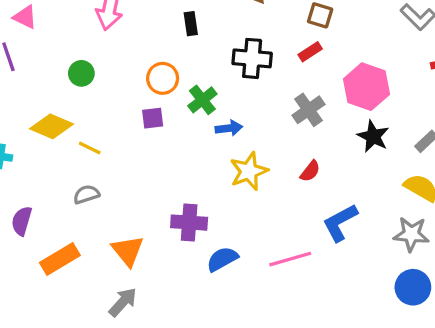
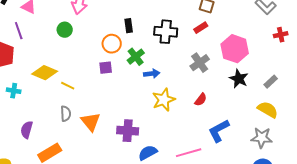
black rectangle: (191, 24) -> (129, 26), moved
green circle: (81, 73) -> (65, 30), moved
gray semicircle: (86, 194) -> (66, 114), turned 105
orange triangle: (128, 251) -> (91, 122), moved

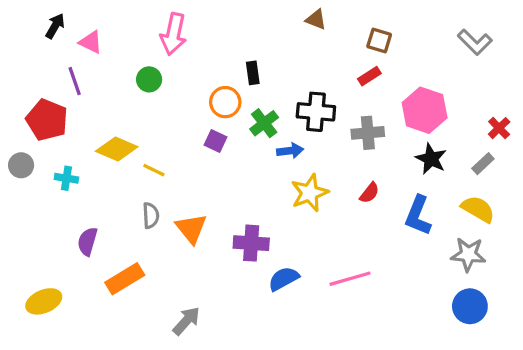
black cross: (166, 32) -> (316, 112), moved
red cross: (281, 35) -> (499, 128), moved, turned -32
gray cross: (200, 63) -> (368, 133), turned 30
purple square: (106, 68) -> (216, 141), turned 32
blue L-shape: (219, 131) -> (418, 216), moved, turned -40

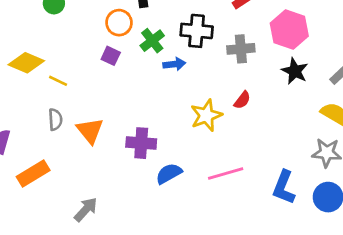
yellow star: (309, 193) -> (206, 115), moved
blue L-shape: (418, 216) -> (284, 187), moved

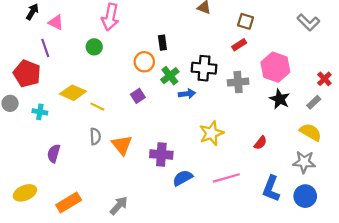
purple square: (111, 56) -> (138, 96), moved, turned 32
red semicircle: (242, 100) -> (260, 143), moved
orange rectangle: (33, 174) -> (69, 202), moved

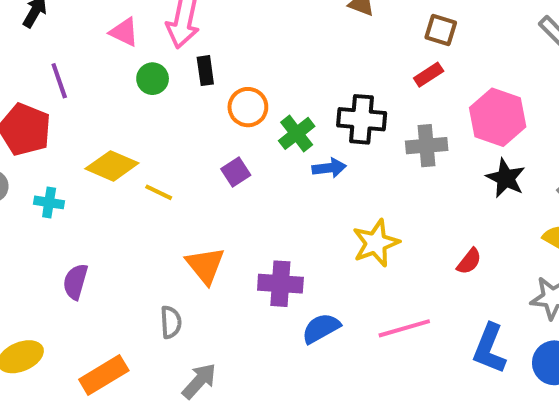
pink triangle: (56, 22) -> (124, 32), moved
black rectangle: (162, 43) -> (205, 71), moved
gray semicircle: (95, 136) -> (171, 322), moved

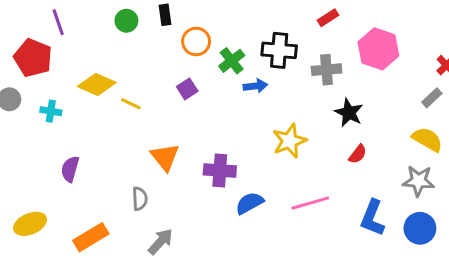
black star: (506, 178) -> (349, 113), moved

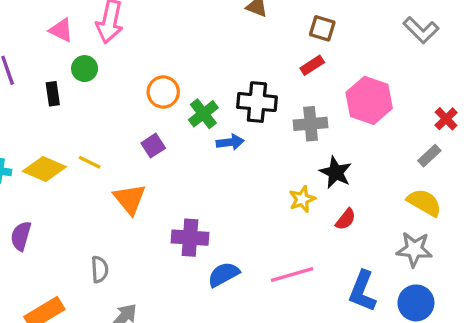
black rectangle: (165, 15) -> (53, 94), moved
yellow diamond: (97, 84) -> (44, 169), moved
yellow star: (289, 141) -> (302, 199), moved, size x0.7
orange triangle: (165, 157) -> (130, 199), moved

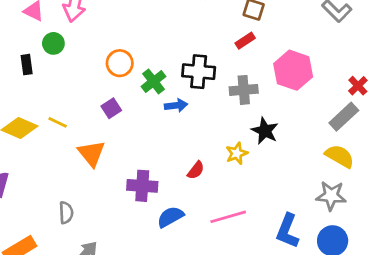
gray rectangle: (429, 156) -> (344, 117), size x1.5
red semicircle: (346, 219) -> (196, 170), moved

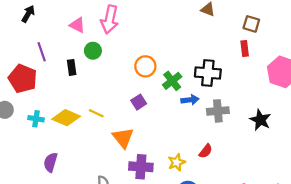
red rectangle: (245, 41) -> (245, 48), turned -64
gray cross: (244, 90) -> (218, 111), moved
yellow star: (237, 153) -> (177, 162), moved
purple cross: (142, 186) -> (141, 167), moved

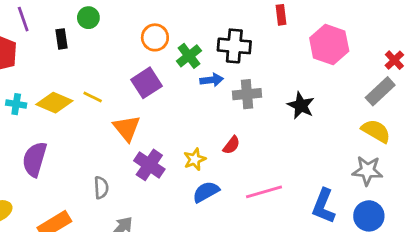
purple square: (139, 102) -> (146, 83), size x1.5
purple semicircle: (51, 162) -> (35, 159), size x1.4
purple cross: (141, 167) -> (149, 165), turned 30

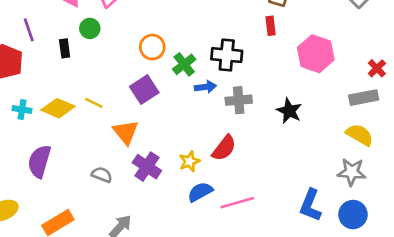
gray rectangle: (380, 91) -> (364, 98), turned 32
red semicircle: (231, 145) -> (224, 148), size x1.5
gray semicircle: (101, 188) -> (102, 175), moved, turned -66
pink line: (264, 192) -> (237, 203), moved

